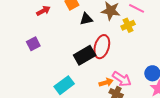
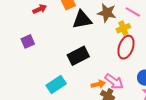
black triangle: (86, 19) -> (82, 20), size x1.5
red ellipse: (102, 47) -> (126, 47), moved

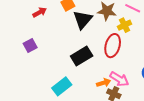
black triangle: (82, 20) -> (83, 20), turned -35
red ellipse: (126, 47) -> (113, 46), moved

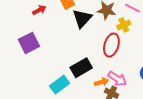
purple square: (30, 45) -> (29, 43), size x1.5
black rectangle: (82, 56) -> (81, 68), moved

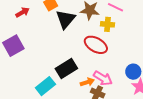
yellow cross: (124, 25) -> (108, 24), turned 32
red ellipse: (111, 45) -> (96, 45), turned -75

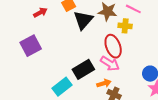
red ellipse: (96, 45) -> (113, 46), turned 40
pink arrow: (103, 78) -> (110, 64), moved

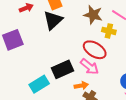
black triangle: (83, 20) -> (53, 20), moved
red ellipse: (113, 46) -> (95, 50), turned -45

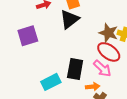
brown star: (93, 15) -> (108, 33), moved
black rectangle: (62, 69) -> (75, 69), turned -60

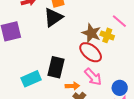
pink arrow: (102, 68) -> (93, 77), moved

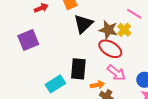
black triangle: (53, 17) -> (83, 24), moved
yellow cross: (107, 35) -> (124, 30), turned 32

